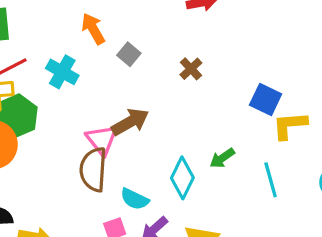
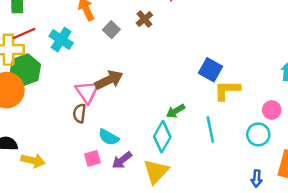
brown cross: (191, 69) -> (144, 19), moved
brown semicircle: (93, 169) -> (79, 113), size x0.6
cyan diamond: (182, 178) -> (162, 137), moved

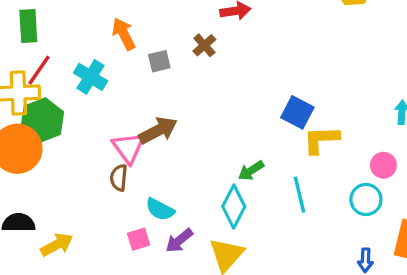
gray square: (111, 30) -> (159, 61), turned 35
red line: (24, 34) -> (39, 70), turned -30
yellow arrow: (33, 161) -> (57, 245), turned -40

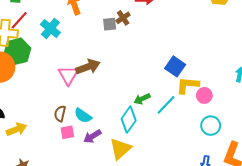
gray square: (159, 61) -> (110, 24), moved
pink circle: (383, 165) -> (204, 95), moved
brown semicircle: (119, 178) -> (60, 114), moved
cyan line: (300, 195) -> (166, 105), moved, turned 50

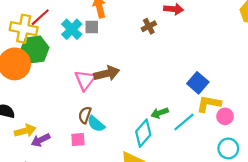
gray square: (110, 24) -> (92, 27), moved
brown semicircle: (60, 114) -> (85, 115), moved
purple arrow: (92, 136) -> (41, 140), moved

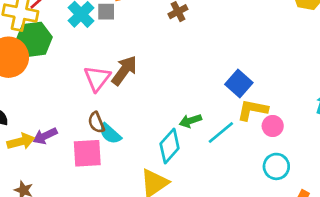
brown arrow: (107, 73) -> (124, 70), turned -40
brown semicircle: (85, 115) -> (96, 122), turned -42
purple arrow: (41, 140) -> (45, 136), moved
pink square: (78, 140) -> (87, 153), size x1.6

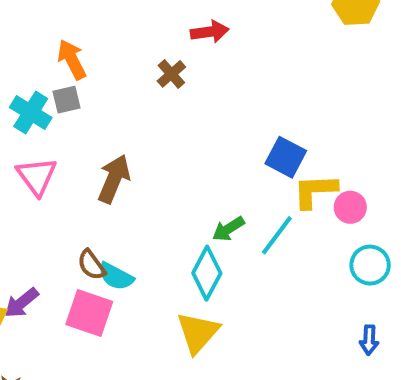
pink triangle: (97, 78) -> (37, 176), moved
pink square: (87, 153) -> (89, 313), turned 36

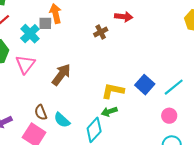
gray square: (66, 100) -> (45, 23), moved
yellow L-shape: (315, 191) -> (113, 91), moved
cyan line: (277, 235) -> (174, 87), moved
cyan semicircle: (116, 276) -> (62, 120), moved

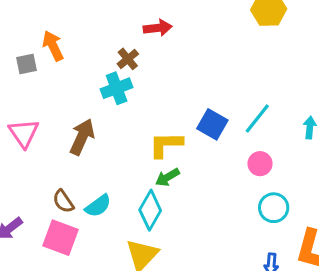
gray square: (45, 23) -> (27, 64), moved
cyan cross: (30, 34) -> (117, 88), moved, turned 36
cyan semicircle: (62, 120) -> (98, 206), turned -66

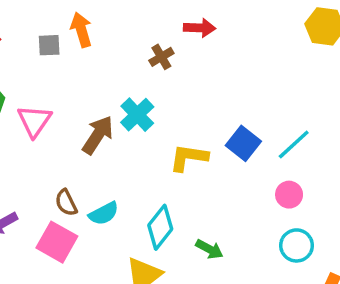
cyan cross: (117, 88) -> (137, 115), moved, turned -32
green arrow: (167, 177) -> (209, 249), moved, turned -130

